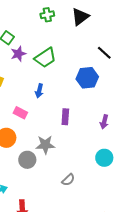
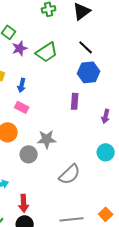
black line: (104, 53) -> (86, 47), moved
blue arrow: (39, 91) -> (22, 85), moved
purple rectangle: (65, 117) -> (75, 101), moved
gray semicircle: (68, 180) -> (70, 174), size x1.6

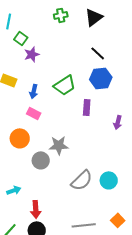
green trapezoid: (47, 52) -> (65, 85), moved
cyan circle: (106, 152) -> (109, 180), moved

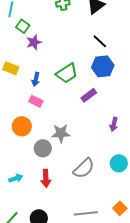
purple rectangle: (87, 107) -> (89, 95), turned 49
purple arrow: (118, 122) -> (114, 124), moved
cyan circle: (109, 180) -> (119, 163), moved
red arrow: (36, 209) -> (46, 178), moved

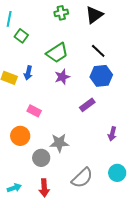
purple star: (34, 42) -> (62, 77), moved
green trapezoid: (67, 73) -> (57, 53), moved
blue arrow: (36, 79) -> (28, 73), moved

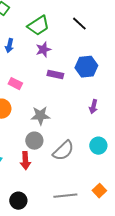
blue hexagon: (101, 76) -> (86, 67), moved
purple rectangle: (87, 105) -> (55, 75), moved, turned 49
gray circle: (41, 158) -> (34, 141), moved

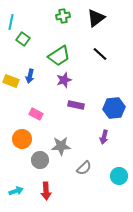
blue hexagon: (86, 67) -> (114, 108), moved
purple arrow: (93, 107) -> (104, 137), moved
gray circle: (34, 141) -> (40, 160), moved
gray semicircle: (63, 151) -> (84, 168), moved, size x0.7

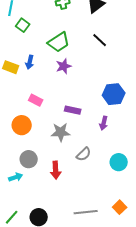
purple rectangle: (76, 105) -> (73, 110), moved
gray circle: (40, 160) -> (29, 159), moved
red arrow: (46, 191) -> (56, 170), moved

